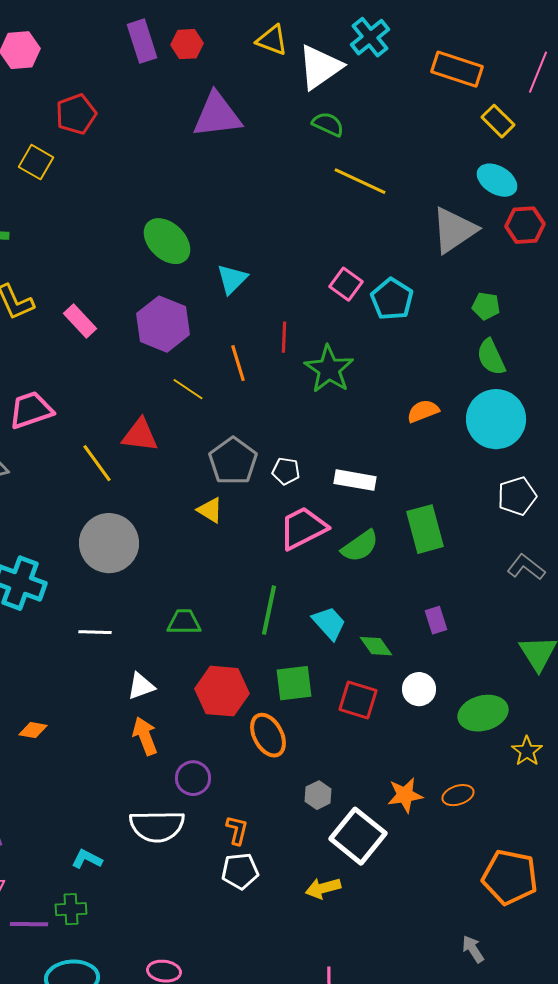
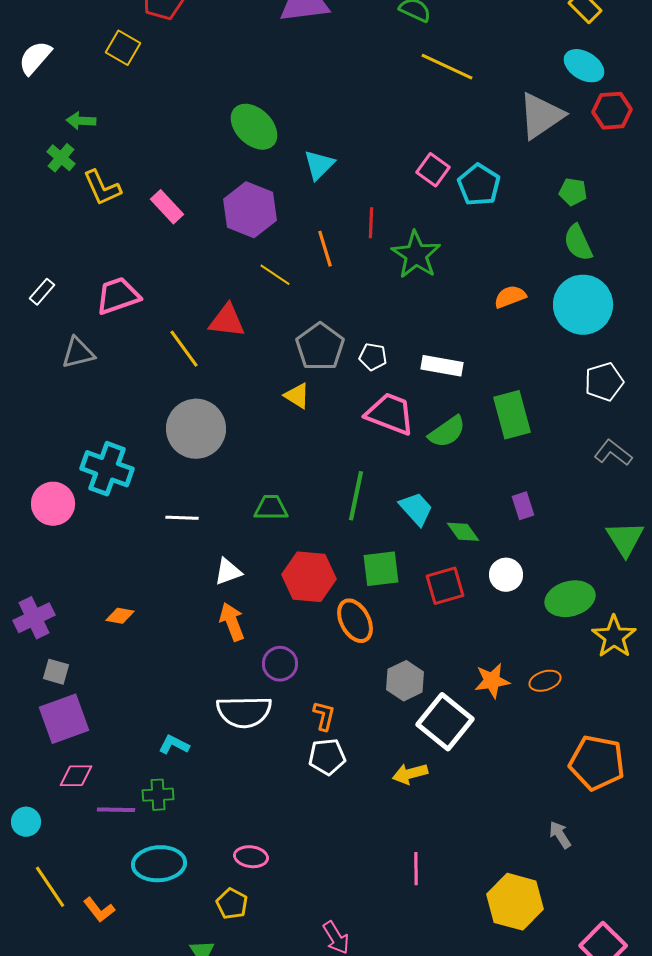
pink trapezoid: (303, 528) -> (390, 414), turned 48
red square: (358, 700) -> (445, 586), turned -33
yellow star: (527, 751) -> (614, 637), size x1.4
gray hexagon: (318, 795) -> (405, 681), size x1.4

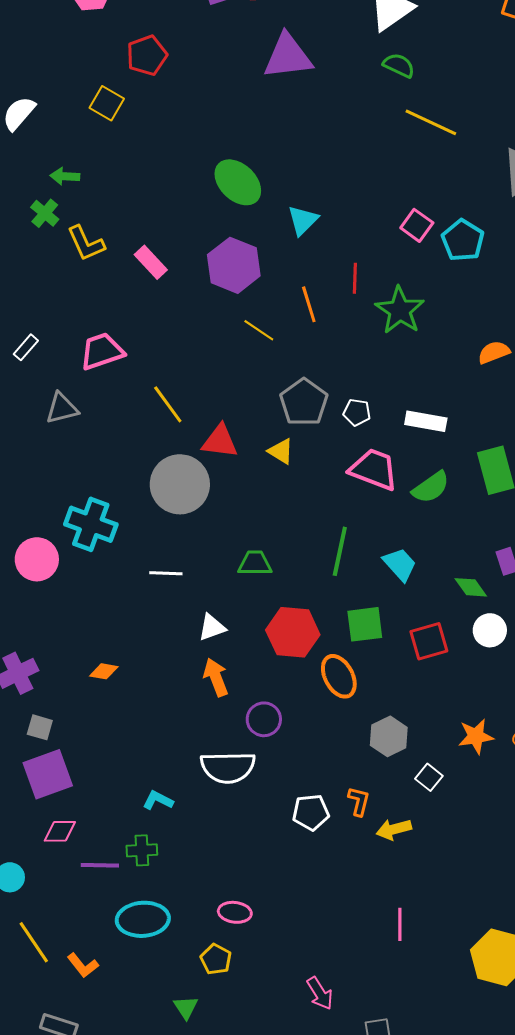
red triangle: (227, 321) -> (220, 441), moved
green diamond: (463, 532) -> (471, 587), moved
orange L-shape: (324, 716) -> (359, 801), moved
white square: (445, 722) -> (429, 777), size x0.5

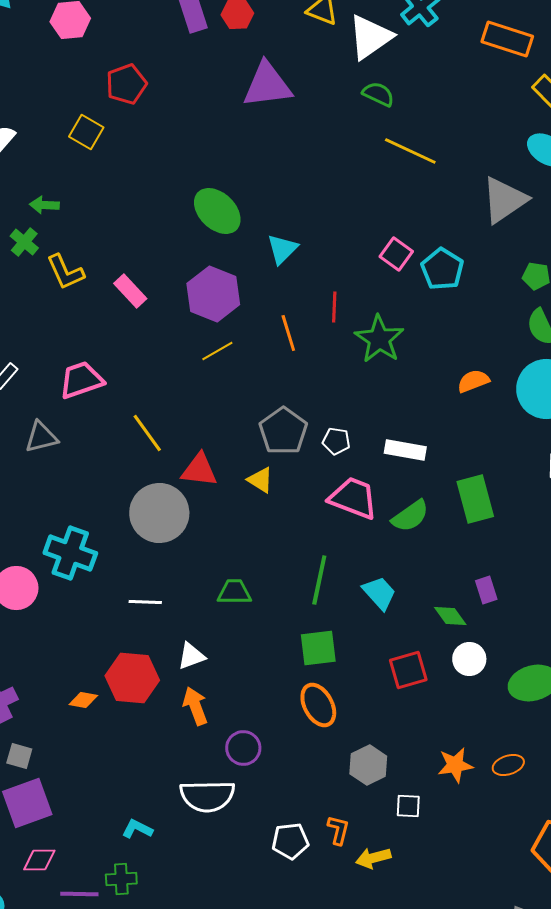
yellow line: (259, 330) -> (217, 351), moved, turned -64
green square: (365, 624) -> (318, 648), moved
red hexagon: (293, 632) -> (132, 678), moved
white square: (429, 777) -> (408, 806), turned -36

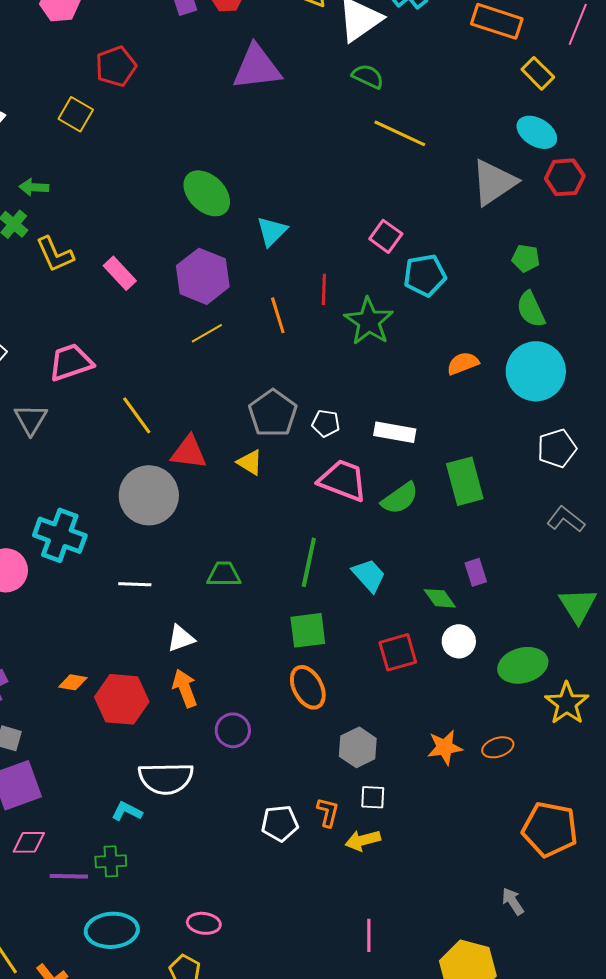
cyan pentagon: (442, 269) -> (425, 275), moved, turned 30
gray triangle: (41, 437) -> (31, 419), turned -45
red hexagon: (132, 678) -> (122, 699), moved
white semicircle: (207, 796) -> (166, 778), moved
white square: (408, 806) -> (373, 797), moved

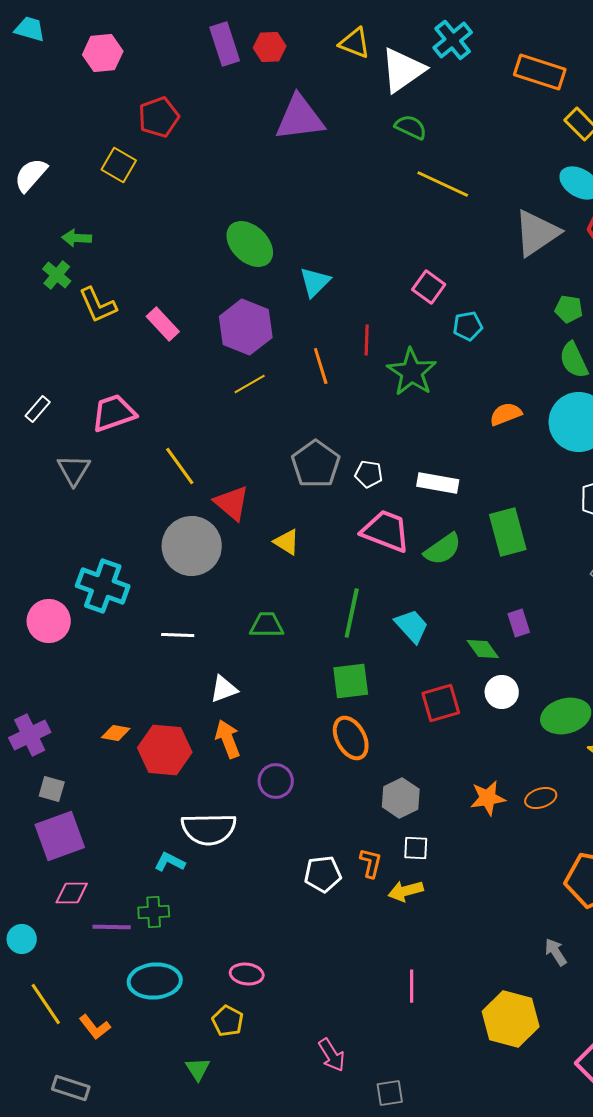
cyan pentagon: (425, 275) -> (468, 326), size x0.7
red triangle: (189, 452) -> (232, 503), turned 33
yellow triangle: (250, 462) -> (287, 542), moved

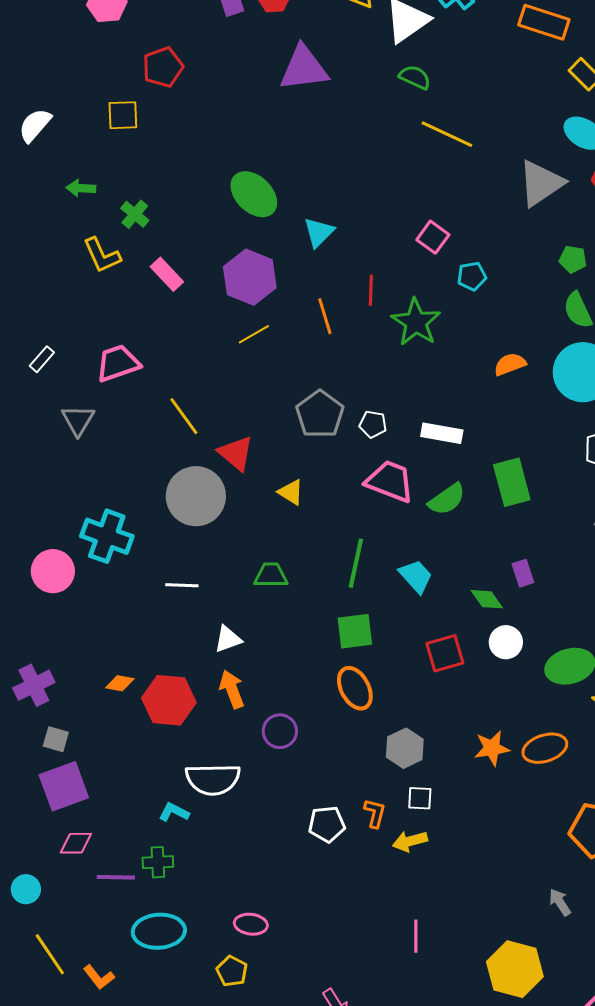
yellow square: (119, 165) -> (123, 115), turned -32
green cross: (57, 275) -> (135, 214), moved
orange ellipse: (541, 798) -> (545, 748), size x1.4

